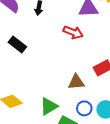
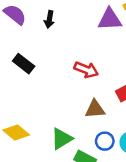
red arrow: (73, 32) -> (86, 70), moved

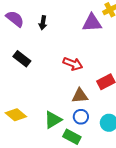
blue circle: (105, 141) -> (81, 117), moved

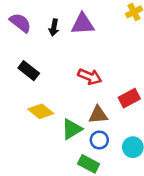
purple triangle: (92, 23) -> (83, 24), moved
yellow diamond: (16, 115) -> (41, 111), moved
green triangle: (53, 120) -> (72, 129), moved

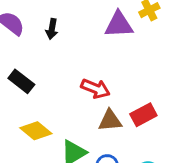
purple triangle: (83, 24) -> (119, 25), moved
brown triangle: (98, 115) -> (110, 121), moved

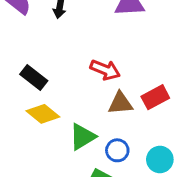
black rectangle: (21, 81) -> (34, 77), moved

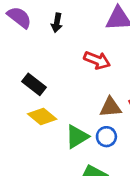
red arrow: (105, 70) -> (97, 60), moved
blue circle: (117, 150) -> (106, 137), moved

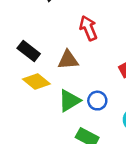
red arrow: (97, 60) -> (88, 28), turned -135
brown triangle: (110, 107) -> (68, 60), moved

